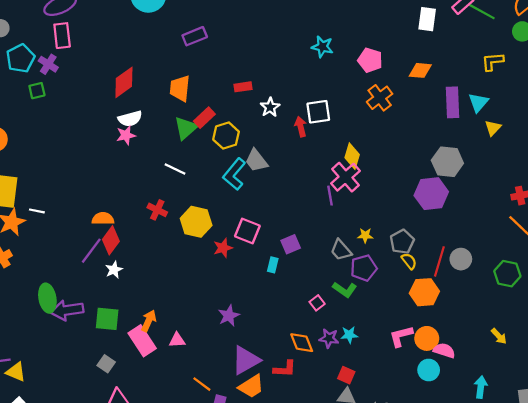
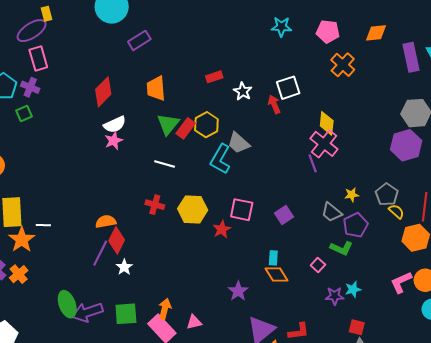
purple rectangle: (195, 36) -> (139, 40), moved
red rectangle: (204, 118) -> (186, 128), moved
cyan rectangle: (273, 265) -> (273, 258), moved
orange diamond: (302, 343) -> (277, 275), moved

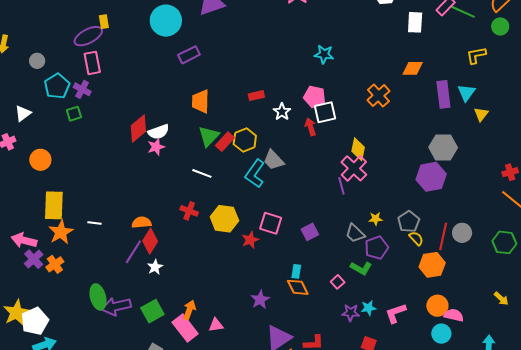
pink pentagon: (328, 32) -> (314, 97), moved
red diamond: (103, 92) -> (138, 129), moved
white line: (43, 225) -> (95, 223), moved
pink L-shape: (401, 282) -> (396, 313), moved
green square: (126, 314) -> (152, 311), turned -30

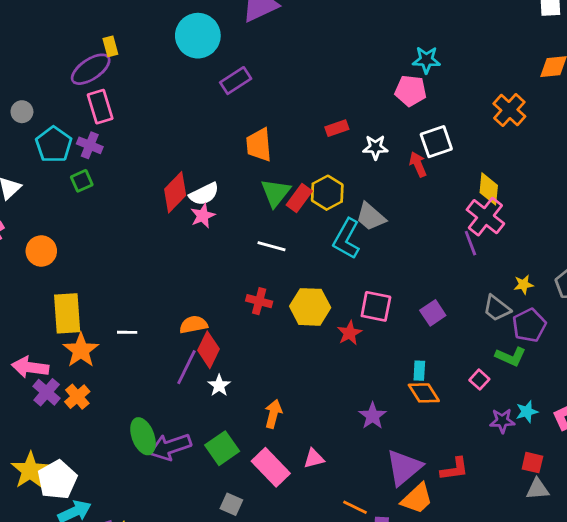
pink pentagon: (314, 97) -> (411, 91), moved
white star: (282, 112) -> (375, 147), turned -30
orange arrow: (189, 310) -> (273, 414), moved

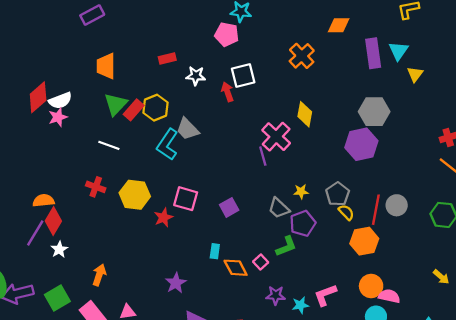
yellow diamond: (489, 189) -> (305, 114), moved
green L-shape: (511, 357) -> (286, 246), turned -50
orange diamond: (424, 393) -> (236, 268), moved
cyan star: (527, 412) -> (300, 305), moved

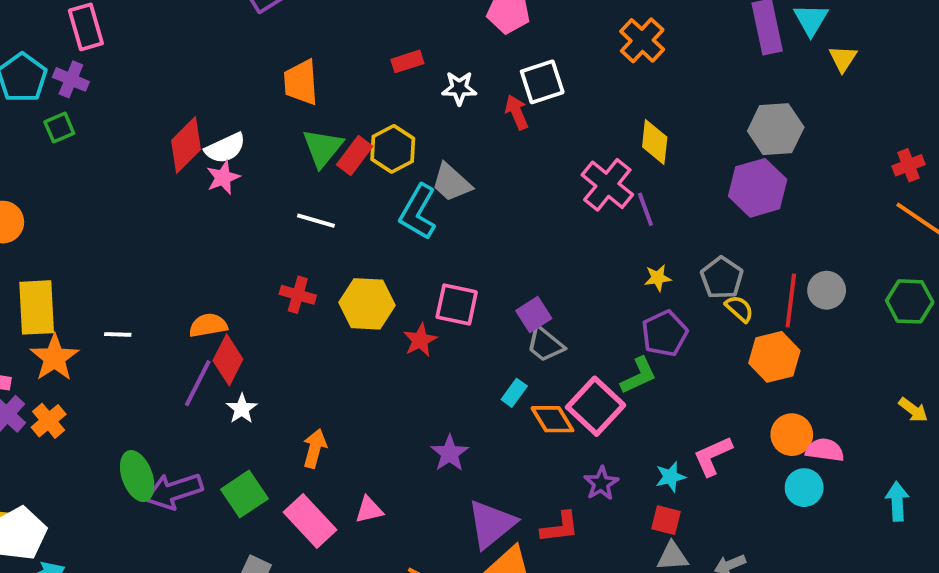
purple line: (263, 156) -> (645, 209), moved
gray trapezoid: (279, 208) -> (545, 344), moved
cyan rectangle: (215, 251) -> (514, 393), turned 32
pink square: (261, 262) -> (596, 406), size x2.0
purple star: (276, 295) -> (601, 483), moved, turned -30

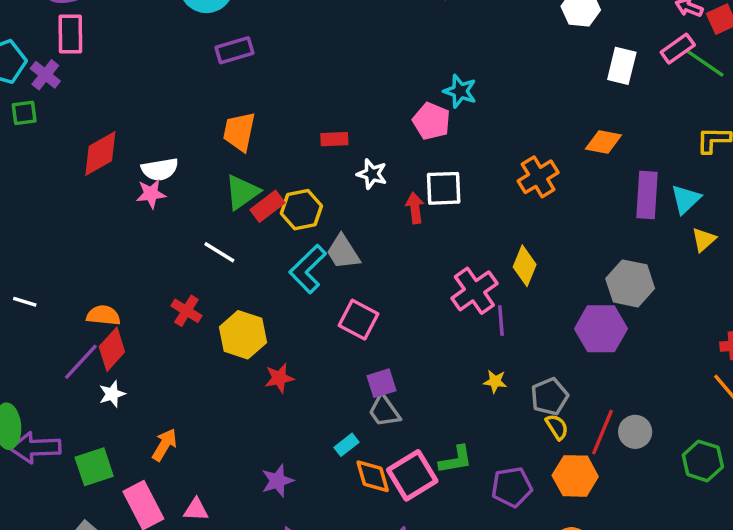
red diamond: (186, 145) -> (100, 154), moved
pink square: (457, 305) -> (359, 320), moved
purple pentagon: (665, 333) -> (512, 487), moved

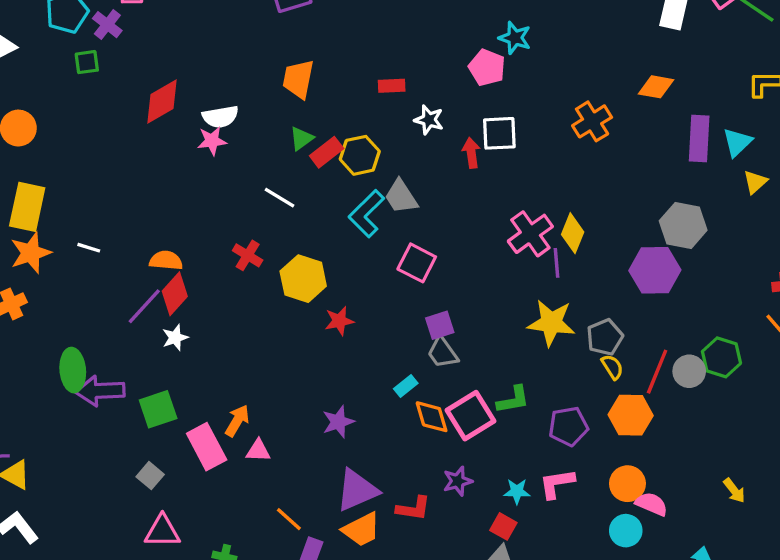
green triangle: (242, 192) -> (302, 139), size x0.7
yellow diamond: (525, 266) -> (573, 233), moved
yellow star: (495, 381) -> (551, 323), size x2.0
orange arrow: (164, 445) -> (237, 421), moved
green hexagon: (703, 461) -> (721, 357), moved

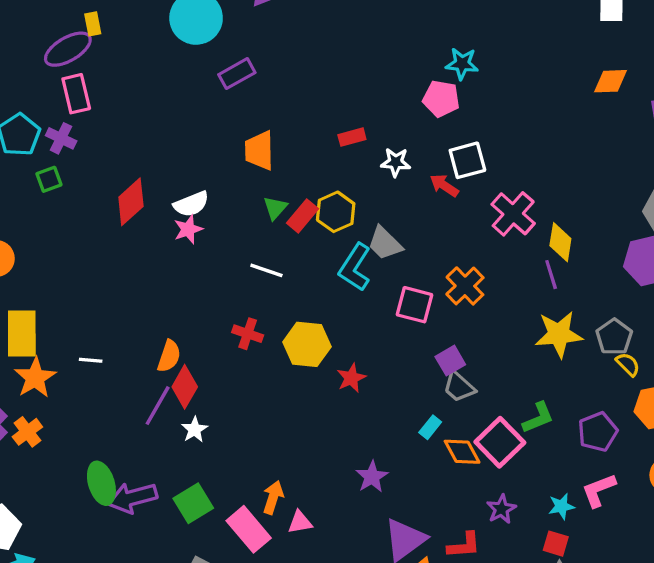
orange cross: (592, 121) -> (465, 286), moved
red arrow: (471, 153) -> (444, 185), turned -36
pink cross: (530, 234) -> (513, 214), moved
orange semicircle: (166, 260) -> (169, 356), turned 116

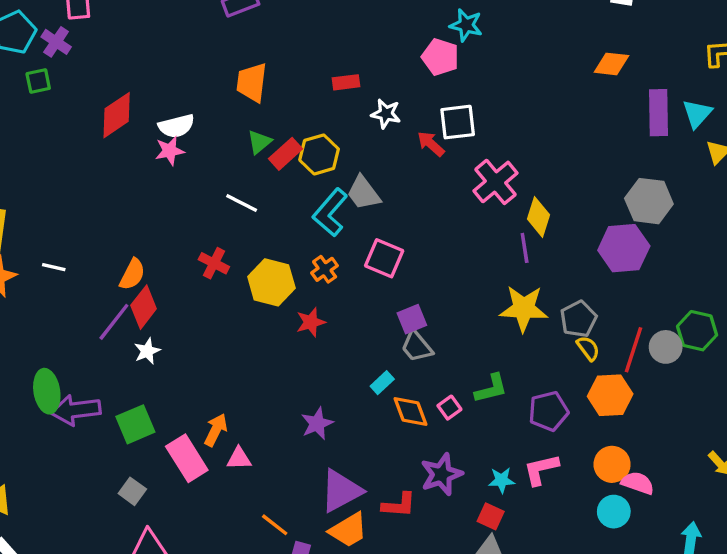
orange cross: (465, 286) -> (325, 269), moved, size x0.7
pink square: (500, 442) -> (449, 408), size x0.5
purple star: (501, 509) -> (441, 474), size x1.4

